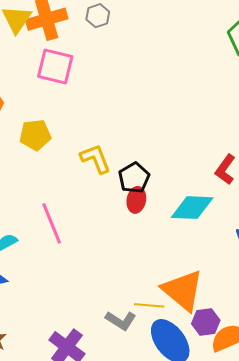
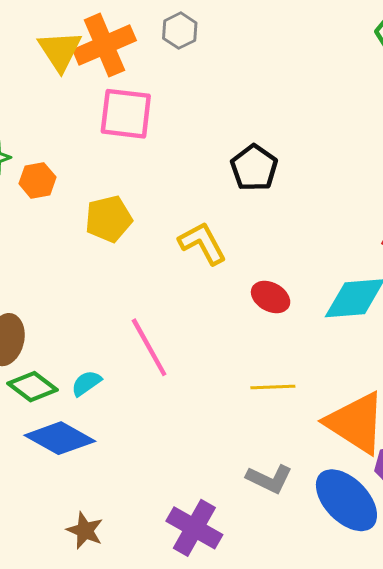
black pentagon: (134, 178) -> (254, 168), moved
red ellipse: (136, 200) -> (271, 297), turned -65
yellow line: (149, 305) -> (273, 387), moved

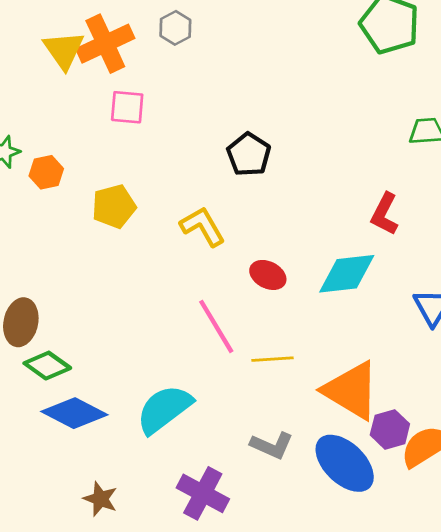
pink square: (126, 114) -> (127, 107), size x0.7
pink line: (149, 347) -> (216, 326), moved
cyan semicircle: (86, 383) -> (164, 409), moved, size x2.0

